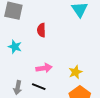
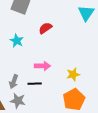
red semicircle: (41, 30) -> (45, 28), turned 48
black line: (39, 87) -> (35, 84), turned -32

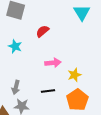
pink arrow: (42, 66) -> (53, 63), moved
black line: (35, 84) -> (48, 91), moved

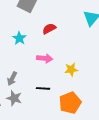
pink arrow: (53, 63) -> (45, 58), moved
yellow star: (74, 75) -> (71, 70), moved

